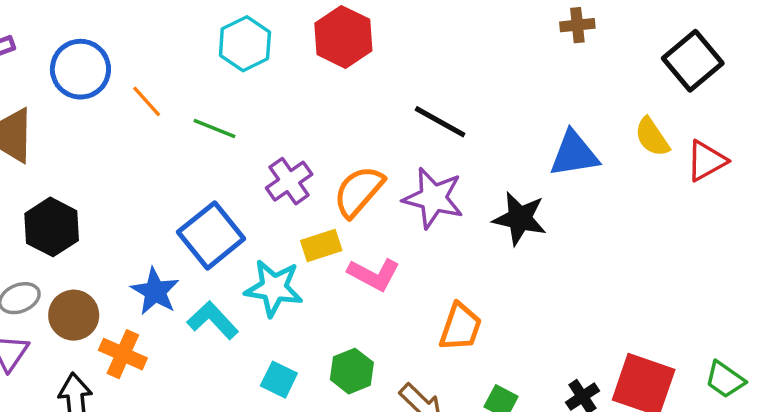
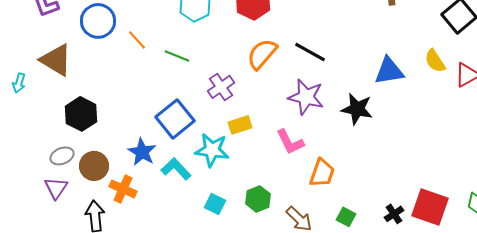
orange semicircle: (359, 191) -> (262, 54), moved
pink L-shape: (374, 274) -> (290, 142), moved, turned 36

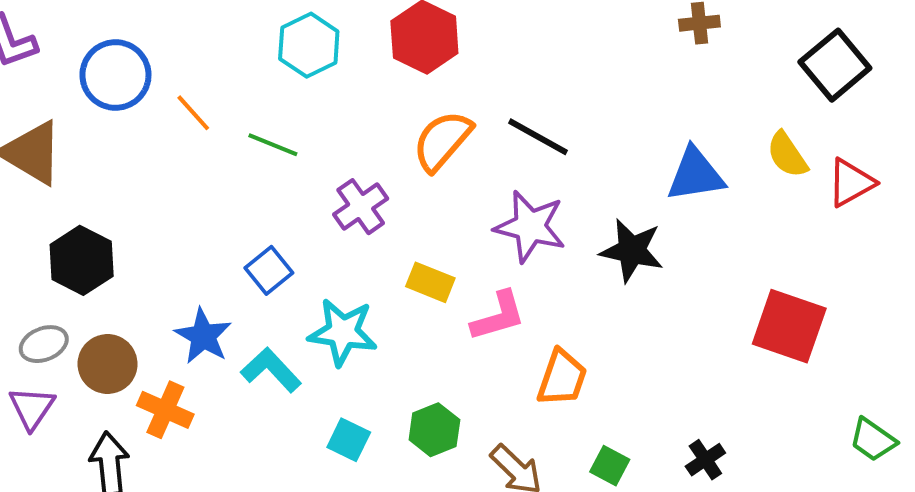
blue square: (175, 119) -> (269, 270), size x0.6
yellow rectangle: (240, 125) -> (430, 282), moved, turned 40
pink L-shape: (290, 142) -> (498, 316), turned -80
red square: (430, 207) -> (789, 326), moved

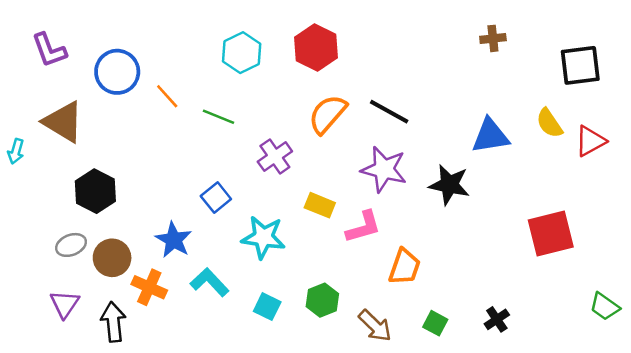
black square: (835, 65) -> (580, 65), turned 33
red square: (789, 326) -> (551, 233), turned -33
cyan L-shape: (271, 370) -> (210, 282), moved
purple triangle: (32, 408) -> (65, 304), moved

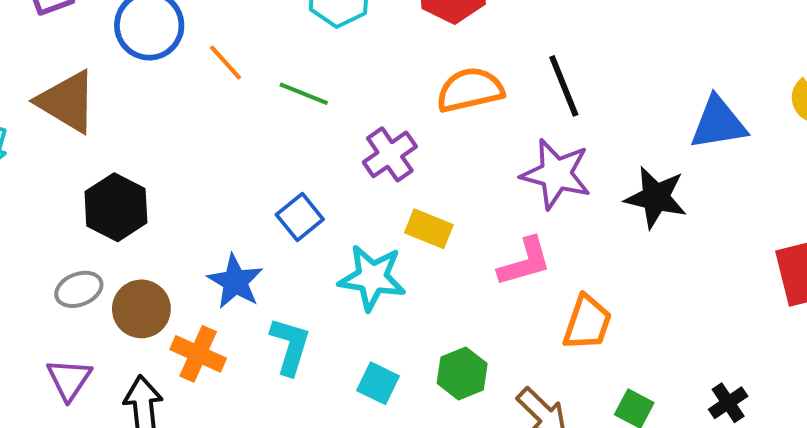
black line: (389, 112) -> (564, 86), turned 39
orange semicircle: (328, 114) -> (470, 90), turned 36
yellow rectangle: (320, 205) -> (429, 229), moved
cyan L-shape: (210, 282) -> (290, 346), turned 60

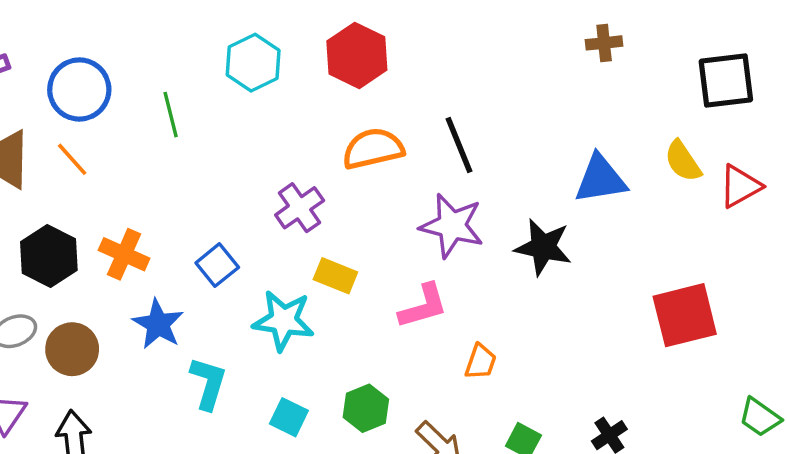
orange line: (225, 62) -> (72, 159), moved
green line: (304, 94) -> (171, 115), moved, turned 54
orange trapezoid: (587, 323) -> (480, 362), size x0.7
orange cross: (198, 354) -> (124, 254), moved

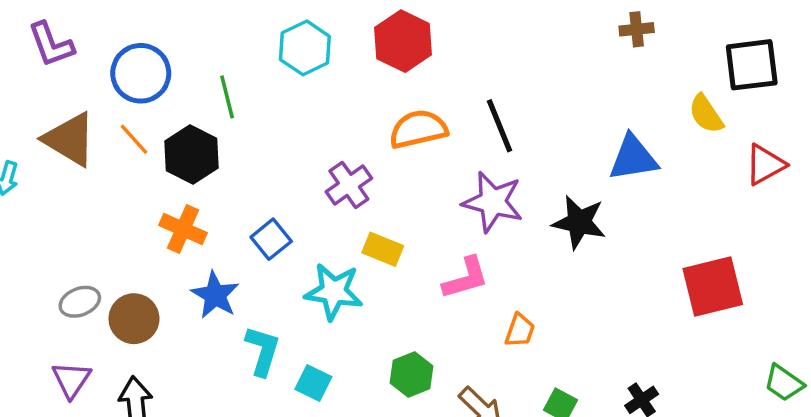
yellow semicircle: (683, 161) -> (706, 114), moved
black hexagon: (49, 256) -> (192, 155), moved
cyan square: (289, 417) -> (313, 383), moved

